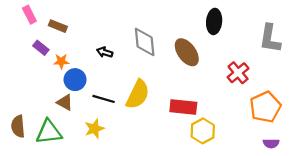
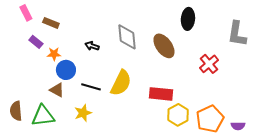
orange pentagon: (265, 107) -> (210, 119), moved

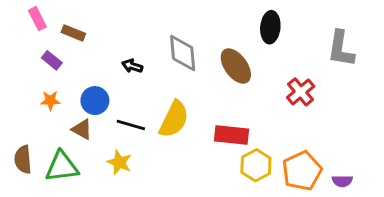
orange star: (54, 54) -> (50, 101), moved
yellow star: (83, 113) -> (119, 162), turned -30

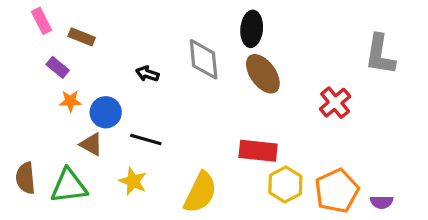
black ellipse: (270, 27) -> (252, 29), moved
orange star: (50, 101) -> (70, 101), moved
yellow semicircle: (174, 119) -> (200, 192), moved

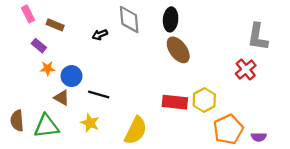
gray diamond: (204, 59) -> (129, 19), moved
black arrow: (147, 74) -> (100, 35), moved, turned -40
red cross: (335, 103) -> (246, 70), moved
yellow hexagon: (285, 184) -> (204, 100), moved

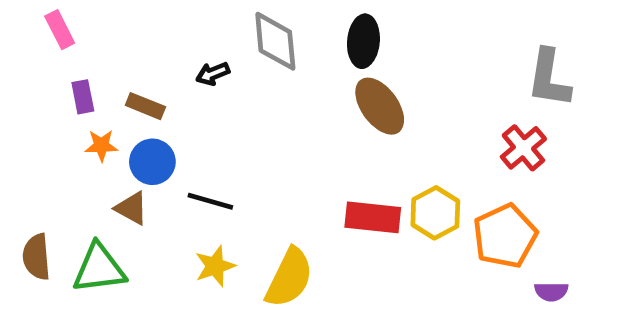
brown rectangle: (55, 25) -> (145, 106), moved
purple rectangle: (39, 46) -> (83, 97), turned 40
yellow star: (90, 123) -> (215, 266), moved, turned 30
orange pentagon: (228, 129) -> (505, 236), moved

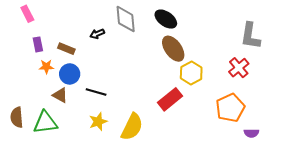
black ellipse: (363, 41) -> (166, 19), turned -60
yellow hexagon: (435, 213) -> (191, 73), moved
red rectangle: (373, 217) -> (170, 99), turned -45

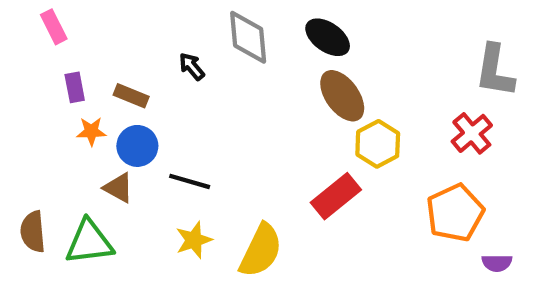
black arrow: (97, 34) -> (192, 67), turned 72

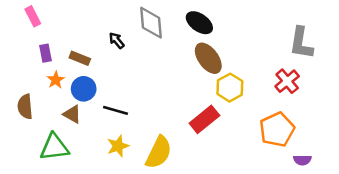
orange star: (91, 131) -> (56, 80), turned -30
brown semicircle: (33, 232) -> (25, 107), moved

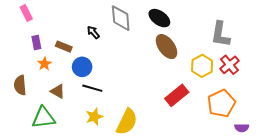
gray L-shape: (301, 43) -> (220, 34), moved
yellow hexagon: (230, 88) -> (202, 66), moved
blue circle: (84, 89) -> (82, 67), moved
red rectangle: (204, 119) -> (177, 95), moved

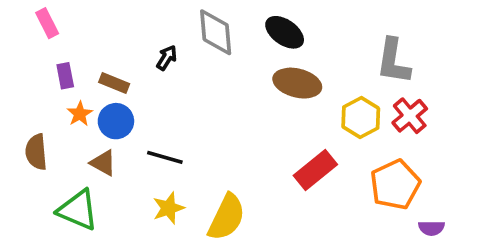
black arrow: (93, 32) -> (167, 58), turned 72
brown ellipse: (166, 47) -> (297, 83), turned -40
blue circle: (82, 67) -> (116, 121), moved
green triangle: (43, 118) -> (78, 210), turned 30

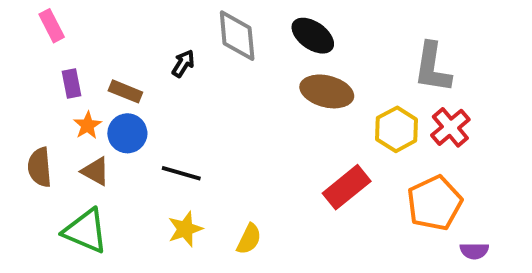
brown triangle: (103, 163) -> (95, 171), moved
yellow semicircle: (227, 217) -> (249, 239), size x0.6

